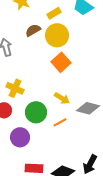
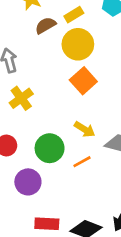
brown semicircle: (33, 30) -> (45, 25), moved
yellow cross: (15, 88) -> (21, 98), moved, turned 30

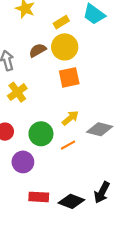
brown semicircle: (45, 25) -> (38, 50), moved
orange square: (83, 81) -> (69, 77), turned 30
yellow arrow: (85, 129) -> (70, 118), turned -72

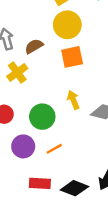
brown semicircle: (38, 50) -> (34, 46), moved
yellow arrow: (70, 118) -> (73, 100), turned -72
orange line: (68, 145) -> (54, 149), moved

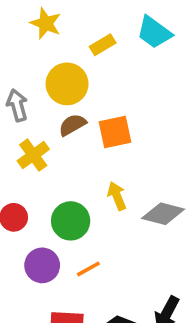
yellow circle: (67, 25) -> (67, 84), moved
brown semicircle: (34, 46) -> (72, 125), moved

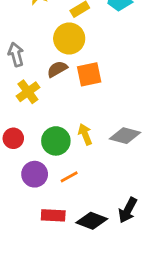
yellow circle: (67, 84) -> (69, 39), moved
yellow arrow: (117, 196) -> (85, 134), moved

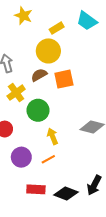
yellow arrow: (85, 134) -> (53, 136), moved
green circle: (56, 141) -> (38, 110), moved

